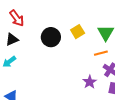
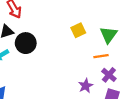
black circle: (51, 37) -> (26, 43), moved

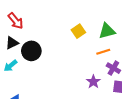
green triangle: (108, 35) -> (107, 31), turned 48

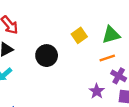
black circle: (31, 51) -> (47, 56), moved

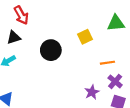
green triangle: (111, 35) -> (116, 23), moved

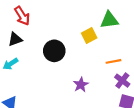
green triangle: (116, 23) -> (109, 20), moved
purple star: (92, 92) -> (81, 85), moved

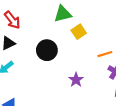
green triangle: (109, 20) -> (63, 14), moved

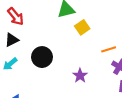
black circle: (47, 50) -> (42, 57), moved

